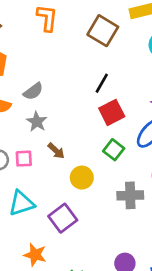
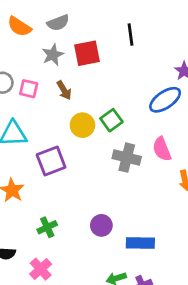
black line: (102, 83) -> (130, 35), turned -54
red square: (112, 112) -> (87, 53), moved
green square: (114, 150) -> (111, 120), moved

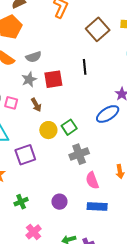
pink semicircle: (162, 149) -> (92, 180), moved
gray cross: (127, 158) -> (79, 154), turned -36
blue rectangle: (140, 243) -> (97, 206), moved
pink cross: (41, 269) -> (33, 232), moved

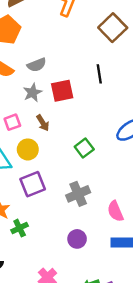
pink square: (11, 103) -> (12, 122), turned -32
yellow circle: (48, 130) -> (28, 149), moved
gray cross: (79, 154) -> (78, 194), moved
green cross: (21, 202) -> (20, 228), moved

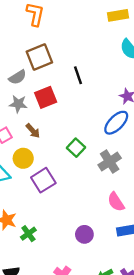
brown square: (113, 28) -> (39, 57), moved, turned 32
gray star: (33, 93) -> (18, 104), turned -30
purple square: (33, 184) -> (43, 180), moved
gray cross: (78, 194) -> (110, 162), moved

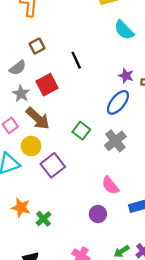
brown square: (39, 57) -> (37, 46), size x0.6
gray star: (18, 104) -> (21, 94), turned 30
brown arrow: (33, 131) -> (38, 118), size x1.6
pink semicircle: (116, 202) -> (110, 185), moved

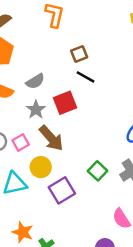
brown square: (37, 46) -> (79, 54), moved
black line: (76, 60) -> (85, 77), moved, turned -42
green square: (81, 131) -> (98, 171), moved

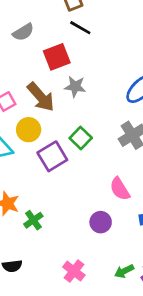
gray star: (36, 110) -> (75, 87), moved, turned -30
green square: (98, 171) -> (81, 138), moved

